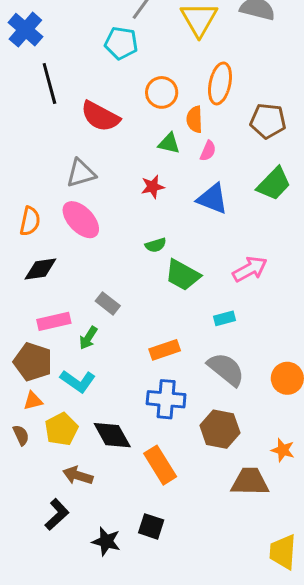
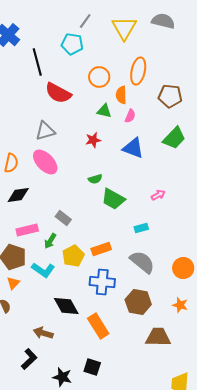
black line: (49, 83) -> (37, 62), moved
pink arrow: (250, 269) -> (158, 195), size x0.6
orange triangle: (33, 401) -> (13, 283), turned -32
yellow pentagon: (61, 429) -> (73, 256), moved
orange star: (283, 450) -> (180, 305), moved

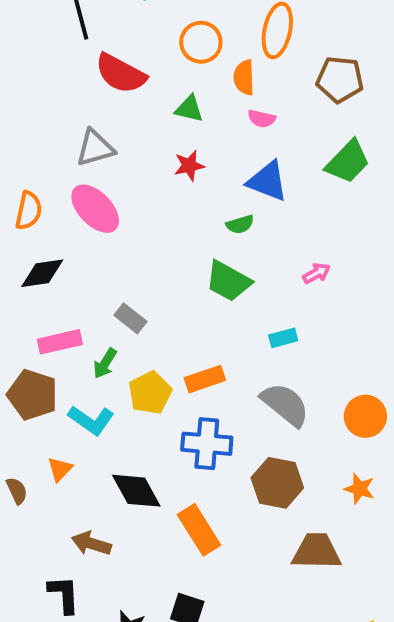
green triangle: (104, 111) -> (189, 109), moved
pink semicircle: (130, 116) -> (262, 119), turned 80
green semicircle: (95, 179) -> (240, 224), moved
orange triangle: (13, 283) -> (60, 469), moved
black L-shape: (29, 359) -> (64, 594), turned -50

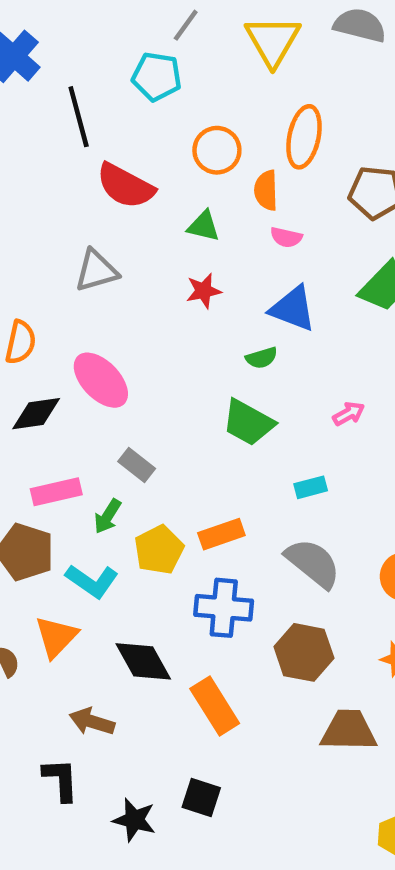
pink ellipse: (95, 209) -> (101, 380), moved
orange triangle: (60, 469) -> (56, 637), size x1.5

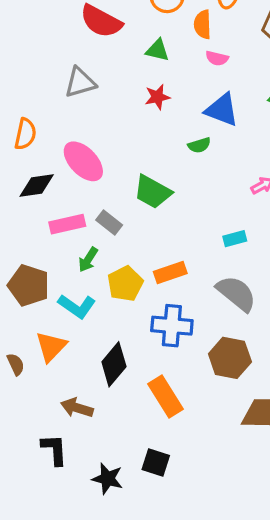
green trapezoid: (248, 423) -> (153, 192), moved
pink rectangle: (56, 492) -> (67, 224), moved
black diamond: (143, 661) -> (114, 364), turned 69

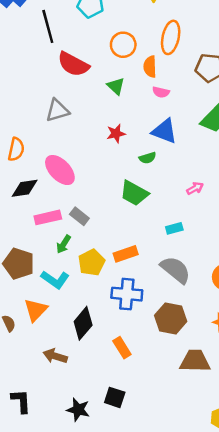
green triangle: (157, 50) -> (116, 86), turned 30
red star: (157, 97) -> (116, 134), moved
green trapezoid: (153, 192) -> (134, 193), moved
orange rectangle: (165, 396) -> (122, 348), size x0.7
black L-shape: (54, 450) -> (21, 401), moved

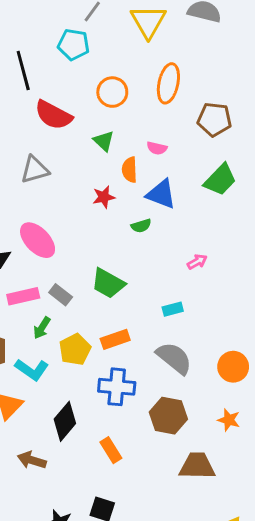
orange semicircle: (150, 67) -> (130, 170), moved
green trapezoid: (134, 193) -> (108, 283), moved

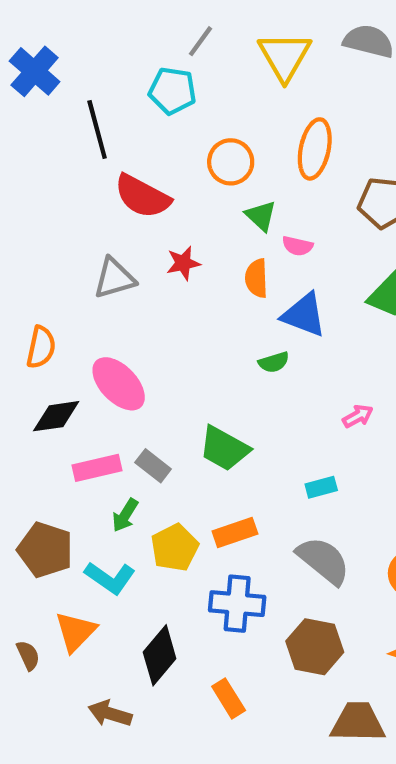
green triangle: (104, 141) -> (261, 216), moved
red star: (104, 197) -> (183, 263), moved

